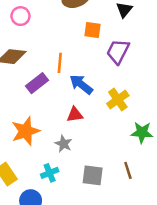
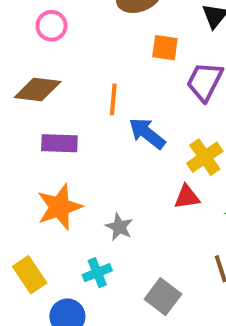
purple rectangle: (37, 83) -> (59, 143), moved, turned 40
red triangle: (75, 115) -> (187, 197), moved
gray square: (93, 175) -> (163, 297), moved, turned 30

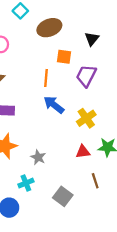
orange line: (113, 99) -> (46, 78), moved
red triangle: (187, 197) -> (83, 152), moved

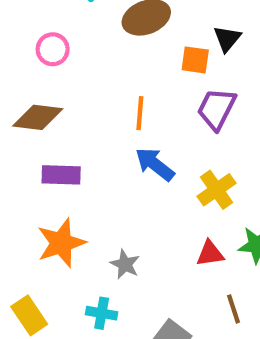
orange square: (64, 57) -> (195, 60), moved
cyan cross: (26, 183) -> (102, 313), turned 32

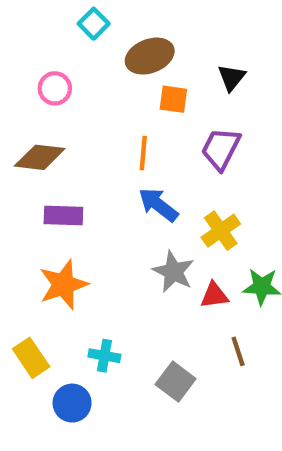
orange square: (195, 60) -> (173, 99), moved
gray star: (125, 264) -> (173, 272), moved, size x1.4

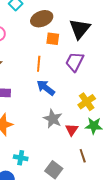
black triangle: (232, 78) -> (80, 29), size x1.6
yellow cross: (221, 231) -> (87, 102), moved
red triangle: (214, 295) -> (72, 130), turned -48

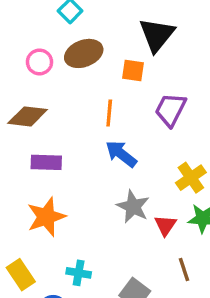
brown ellipse: (42, 19) -> (84, 53), moved
black triangle: (80, 29) -> (157, 35), moved

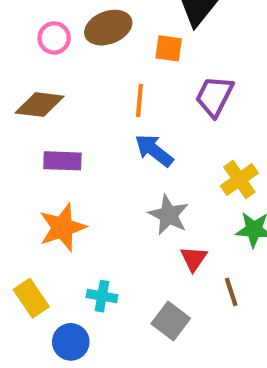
red triangle: (165, 225) -> (194, 259), moved

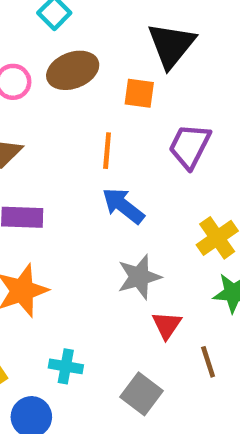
gray star: (169, 215) -> (139, 277), turned 30

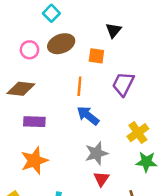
black triangle: (171, 45) -> (114, 30), size x0.6
red triangle: (167, 325) -> (101, 179), moved

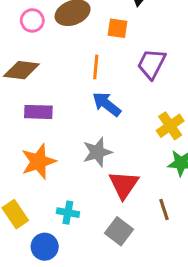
gray star: (96, 153) -> (97, 152), moved
red triangle: (101, 179) -> (124, 185), size x1.5

